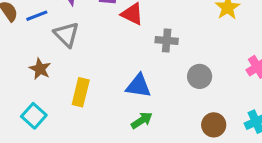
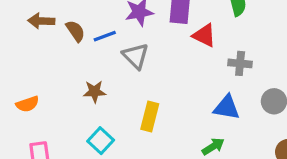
brown star: (40, 69) -> (94, 92), moved, turned -30
blue triangle: (139, 86) -> (227, 107), moved

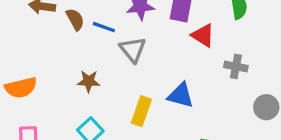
blue line: (105, 36) -> (104, 27), turned 35
orange semicircle: (27, 104) -> (21, 88), size x1.4
blue triangle: (227, 107) -> (181, 95), moved

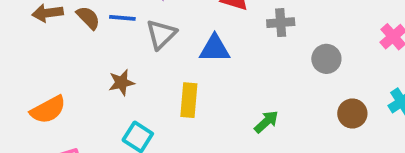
gray triangle: (133, 50) -> (161, 34), turned 40
blue triangle: (181, 95) -> (215, 48), moved

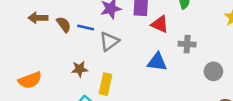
blue triangle: (215, 48) -> (157, 62), moved
yellow rectangle: (189, 100) -> (105, 84), moved

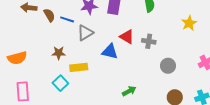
red triangle: (160, 24) -> (127, 37), moved
blue triangle: (157, 62) -> (110, 52), moved
yellow rectangle: (105, 84) -> (79, 67), turned 66

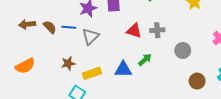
blue triangle: (110, 52) -> (123, 69), moved
orange semicircle: (17, 58) -> (25, 66), moved
green arrow: (129, 91) -> (145, 60), moved

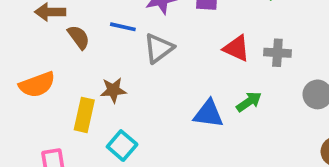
brown semicircle: (50, 27) -> (79, 37), moved
yellow rectangle: (92, 73) -> (84, 115), moved, turned -66

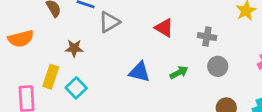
gray cross: (277, 53) -> (207, 36), moved
green arrow: (249, 102) -> (179, 72), moved
yellow rectangle: (84, 115) -> (51, 77), moved

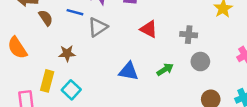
orange semicircle: (21, 39) -> (17, 48), turned 75

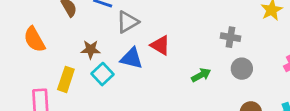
red triangle: (149, 29) -> (160, 45), moved
blue triangle: (129, 71) -> (132, 58), moved
cyan square: (71, 90) -> (102, 74), moved

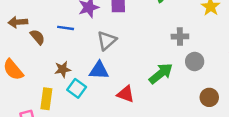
gray triangle: (128, 22) -> (107, 41), moved
red triangle: (160, 45) -> (126, 94), moved
green arrow: (201, 75) -> (161, 73), size x1.5

